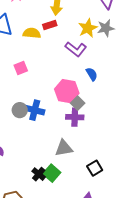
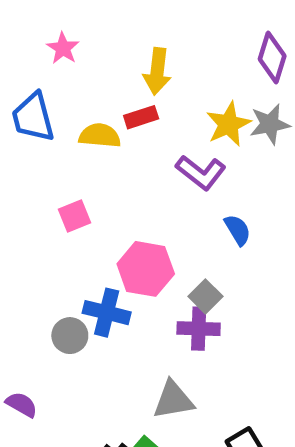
pink hexagon: (67, 91) -> (146, 269), moved
gray circle: (20, 110) -> (70, 336), moved

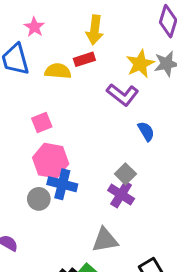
pink star: (63, 48) -> (34, 27), moved
pink hexagon: (146, 269) -> (51, 161), moved
purple cross: (199, 329) -> (121, 194), turned 30

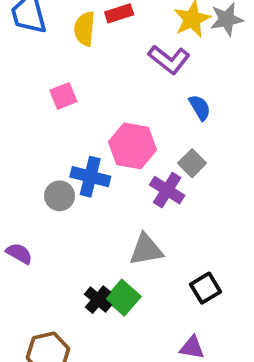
yellow semicircle: (58, 71) -> (85, 29), turned -90
pink hexagon: (51, 161) -> (133, 146), moved
gray square: (125, 174) -> (192, 163), moved

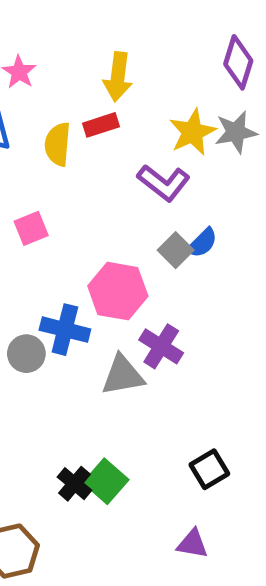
blue semicircle: (200, 107) -> (202, 243), turned 76
gray square: (192, 163) -> (176, 250), moved
gray triangle: (146, 250) -> (123, 375), moved

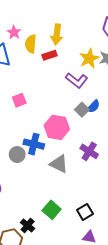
yellow semicircle: (58, 144) -> (31, 44), moved
purple cross: (161, 346) -> (89, 151), moved
gray triangle: (123, 375) -> (59, 164), turned 36
black square: (209, 469) -> (85, 212), moved
black cross: (75, 484) -> (28, 226), moved

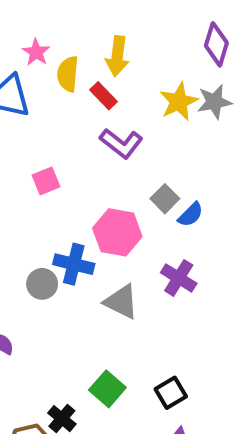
red rectangle: (49, 55) -> (103, 96), turned 64
purple L-shape: (77, 80) -> (121, 143), moved
blue semicircle: (93, 106) -> (191, 215), moved

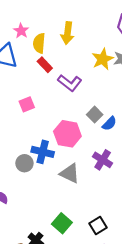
red rectangle: (103, 96) -> (45, 65), moved

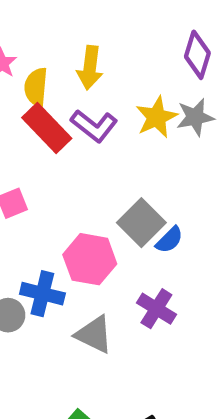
red rectangle: (45, 65) -> (47, 128), size x1.6
purple L-shape: (70, 83) -> (94, 126), moved
gray square: (95, 115) -> (141, 223), size x1.5

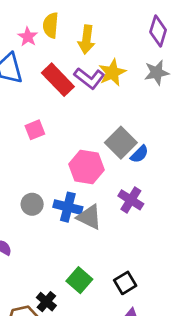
yellow semicircle: (36, 87) -> (51, 25), moved
yellow star: (156, 117) -> (112, 73), moved
blue cross: (42, 294) -> (68, 207), moved

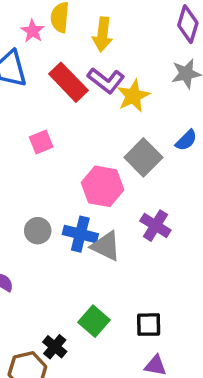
yellow star: (112, 73) -> (133, 96), moved
blue semicircle: (139, 154) -> (186, 140), moved
black square: (125, 283) -> (149, 325), turned 30

